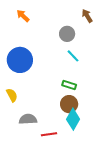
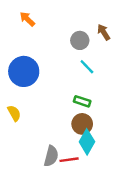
brown arrow: (87, 16) -> (104, 32), moved
gray semicircle: (28, 119) -> (51, 156), moved, turned 108
red line: (49, 134) -> (69, 160), moved

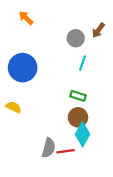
brown arrow: (104, 32) -> (98, 30), turned -112
cyan line: (87, 67) -> (82, 63), turned 63
yellow semicircle: (14, 113) -> (14, 107), turned -35

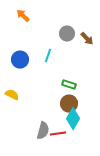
brown arrow: (98, 30) -> (87, 39), moved, turned -80
cyan line: (82, 63) -> (48, 56), moved
blue circle: (23, 68) -> (20, 60), size x0.7

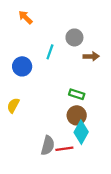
brown arrow: (87, 39) -> (91, 56), moved, turned -48
cyan line: (48, 56) -> (50, 52), moved
yellow semicircle: (12, 95) -> (13, 105), turned -88

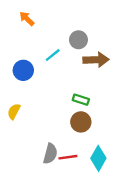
cyan line: (50, 52) -> (53, 55), turned 32
brown arrow: (91, 56) -> (96, 60), size x1.5
cyan diamond: (81, 132) -> (98, 158), moved

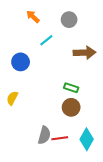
orange arrow: (27, 19) -> (33, 17), moved
gray circle: (78, 40) -> (69, 20), moved
cyan line: (53, 55) -> (46, 40), moved

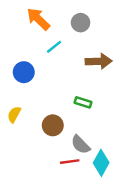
orange arrow: (33, 17) -> (38, 19), size x1.5
brown circle: (71, 107) -> (53, 125), moved
gray semicircle: (44, 135) -> (81, 145), moved, turned 120

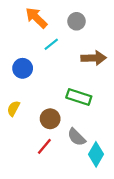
green rectangle: (83, 102) -> (79, 97), size x1.5
red line: (70, 162) -> (44, 146), moved, turned -42

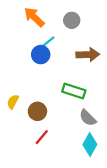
blue circle: (23, 68) -> (41, 55), moved
brown circle: (50, 119) -> (37, 111), moved
gray semicircle: (76, 137) -> (88, 118), moved

